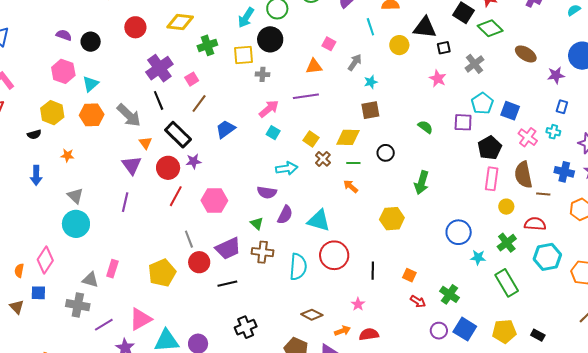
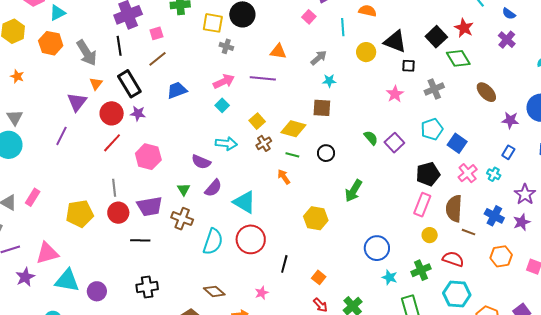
pink square: (329, 44) -> (309, 17), moved
purple square: (463, 122) -> (394, 143), moved, turned 30

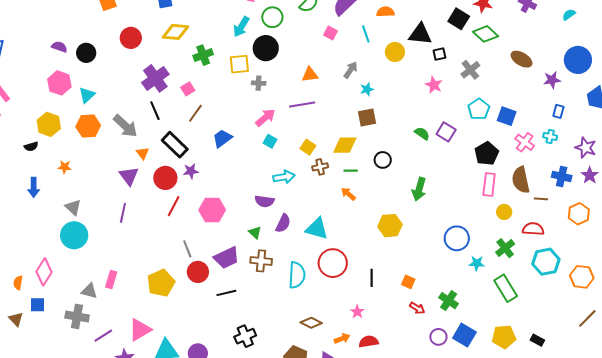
brown cross: (264, 143) -> (320, 167), turned 35

